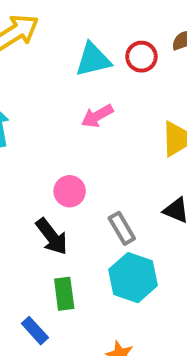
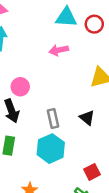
pink circle: (70, 191) -> (20, 87), moved

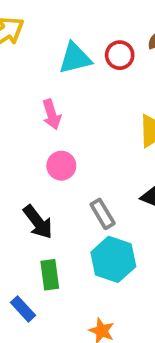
pink arrow: (59, 50) -> (52, 114), moved, turned -78
pink circle: (20, 87) -> (61, 166), moved

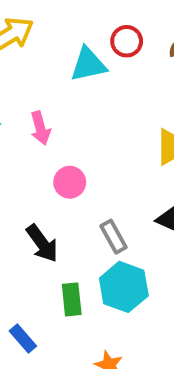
red circle: (120, 55) -> (127, 41), moved
pink arrow: (52, 114) -> (40, 128), moved
green rectangle: (50, 275) -> (72, 299), moved

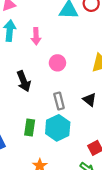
pink circle: (70, 182) -> (57, 63), moved
black arrow: (42, 243) -> (24, 81), moved

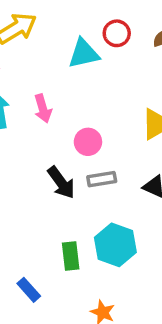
black arrow: (24, 81) -> (61, 183), moved
gray rectangle: (59, 101) -> (102, 179), moved, turned -70

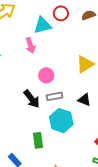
pink arrow: (43, 109) -> (30, 45), moved
cyan hexagon: (115, 245) -> (61, 121), moved

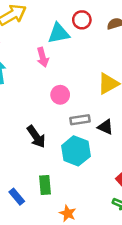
gray rectangle: (54, 96) -> (80, 120), moved
black arrow: (32, 99) -> (36, 137), moved
green rectangle: (38, 140) -> (45, 185), moved

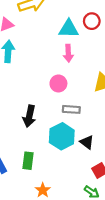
pink arrow: (43, 57) -> (68, 53), moved
black triangle: (105, 127) -> (87, 142), moved
black arrow: (36, 137) -> (29, 116), turned 35

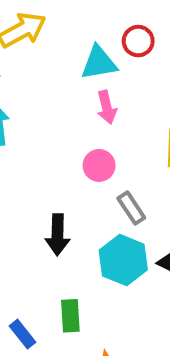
gray rectangle: (71, 109) -> (131, 208), turned 63

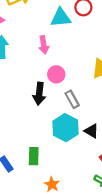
pink arrow: (107, 107) -> (44, 45), moved
black arrow: (58, 235) -> (39, 94), moved

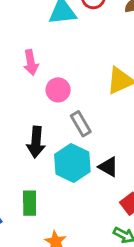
pink arrow: (44, 45) -> (31, 62), moved
black arrow: (39, 94) -> (36, 142), moved

